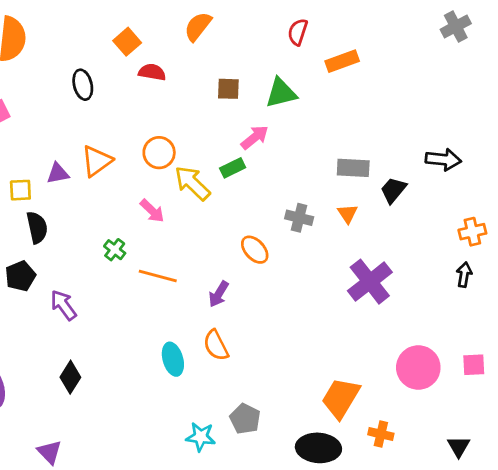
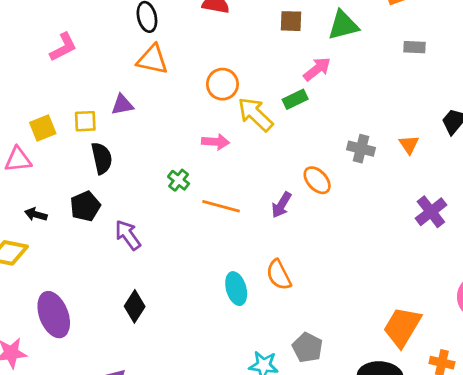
orange triangle: (97, 161) -> (152, 59), moved, turned 48
gray rectangle: (353, 168) -> (414, 47), moved, size x0.7
pink arrow: (152, 211) -> (216, 142), turned -40
purple cross: (370, 282) -> (431, 212), size x0.7
purple arrow: (219, 294) -> (281, 205), moved

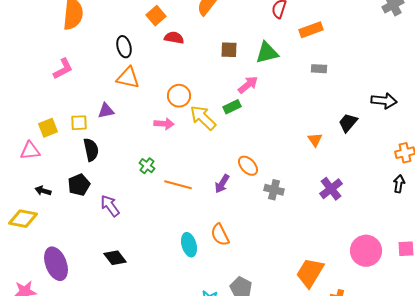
pink arrow: (216, 142) -> (164, 124), moved
gray cross: (361, 149) -> (274, 190), moved
black diamond: (135, 306) -> (115, 258), turned -70

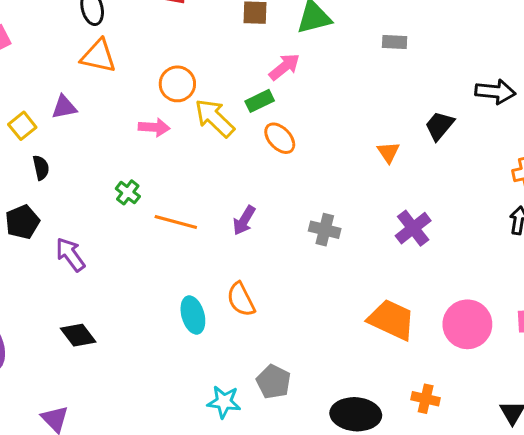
yellow square: (79, 123) -> (22, 126), turned -36
black semicircle: (91, 150) -> (41, 168), size x0.7
orange ellipse: (248, 166) -> (280, 138), moved
orange trapezoid: (310, 273) -> (391, 320), moved, turned 84

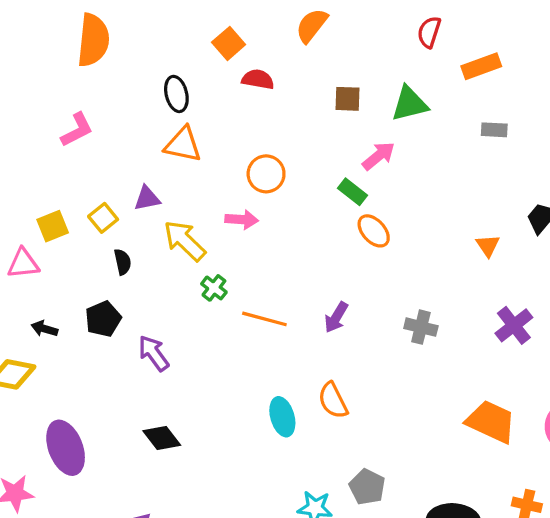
green rectangle: (260, 101) -> (352, 192), turned 64
yellow arrow: (215, 118) -> (185, 241), moved

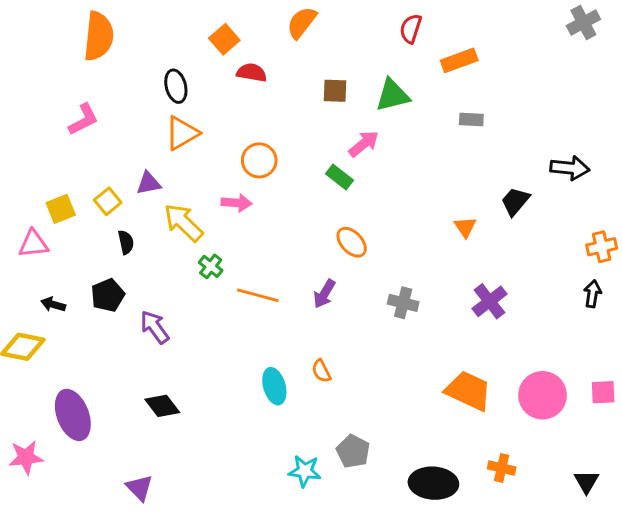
orange triangle: (183, 145) -> (182, 133), turned -42
orange ellipse: (374, 231) -> (352, 242), moved
orange semicircle: (333, 400) -> (321, 371), size x0.7

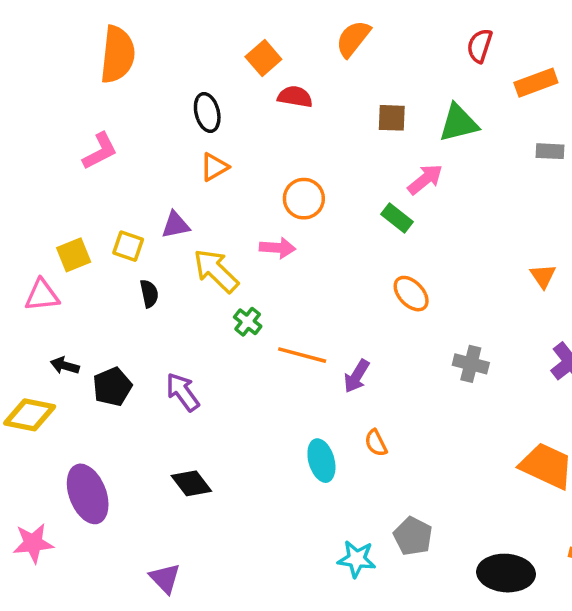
orange triangle: (182, 133) -> (214, 167), size x0.7
yellow square: (108, 201) -> (128, 246), turned -32
purple arrow: (324, 294) -> (357, 376), moved
black pentagon: (108, 295) -> (112, 387), moved

